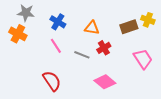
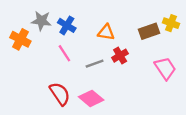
gray star: (26, 13) -> (41, 21), moved
gray line: (82, 55) -> (95, 64), turned -42
pink diamond: (105, 82) -> (91, 98), moved

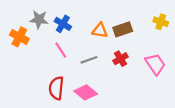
brown rectangle: (149, 31) -> (123, 29), moved
red cross: (120, 56) -> (121, 59), moved
red semicircle: (60, 94) -> (56, 88), turned -140

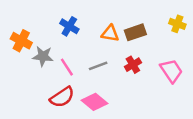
gray star: (39, 20) -> (43, 56), moved
pink line: (61, 50) -> (67, 67), moved
red semicircle: (56, 88) -> (62, 97), turned -130

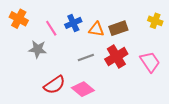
blue cross: (69, 26) -> (73, 23), moved, turned 35
orange cross: (21, 41) -> (19, 19), moved
red cross: (133, 65) -> (116, 57), size x1.5
pink line: (67, 67) -> (51, 28), moved

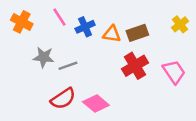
yellow cross: (155, 21) -> (180, 24), turned 32
pink line: (51, 28) -> (59, 17), moved
gray line: (86, 58) -> (68, 66), moved

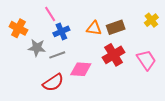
orange cross: (22, 22) -> (18, 28), moved
blue cross: (85, 27) -> (61, 31), moved
pink diamond: (96, 104) -> (81, 69), moved, turned -35

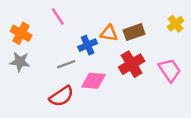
blue cross: (61, 31) -> (88, 45), moved
gray star: (37, 48) -> (20, 62), moved

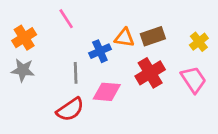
yellow cross: (176, 24) -> (199, 42), moved
orange cross: (21, 33) -> (24, 38), turned 30
gray line: (66, 64) -> (76, 73), turned -72

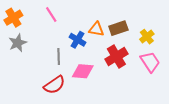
orange cross: (24, 38) -> (13, 18), moved
yellow cross: (199, 42) -> (147, 37), moved
blue cross: (100, 51) -> (78, 40), turned -35
gray star: (23, 70) -> (18, 43), moved, turned -30

